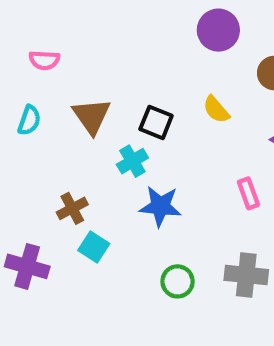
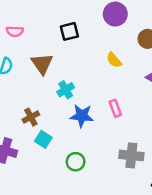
black square: (156, 122) -> (69, 31), moved, turned -36
pink rectangle: (248, 193) -> (115, 108), moved
green circle: (178, 281) -> (76, 162), moved

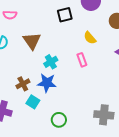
black square: (69, 31) -> (65, 15), moved
pink rectangle: (115, 108) -> (82, 60), moved
blue star: (82, 116) -> (47, 83), moved

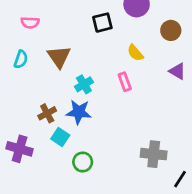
green circle: (59, 120) -> (83, 162), moved

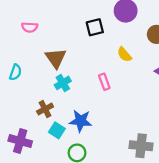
cyan semicircle: (21, 59) -> (15, 72), moved
pink rectangle: (125, 82) -> (104, 82), moved
cyan cross: (84, 84) -> (63, 83), moved
blue star: (79, 112) -> (81, 121), moved

